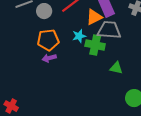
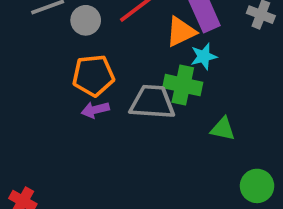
gray trapezoid: (109, 30) -> (152, 102), moved
cyan star: (79, 36) -> (204, 56), moved

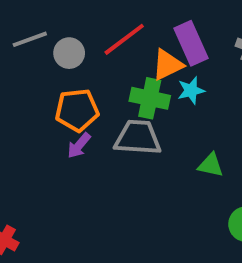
green cross: (183, 85) -> (150, 98), moved
purple arrow: (95, 110) -> (79, 145), turned -36

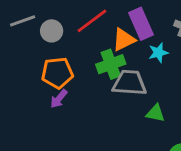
cyan star: (191, 90) -> (158, 53), moved
green cross: (150, 98) -> (111, 64), turned -32
gray trapezoid: (138, 138) -> (129, 83), moved

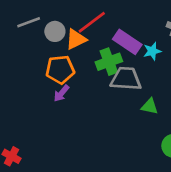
purple rectangle: (141, 24) -> (127, 42), moved, turned -32
orange triangle: (124, 40) -> (76, 39), moved

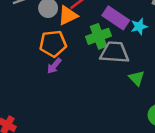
green triangle: (150, 106) -> (137, 78), turned 35

